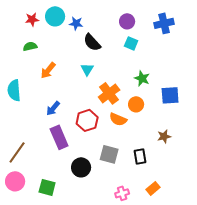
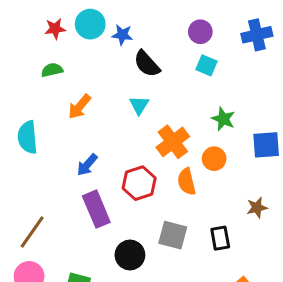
orange semicircle: (118, 119) -> (187, 182), turned 54

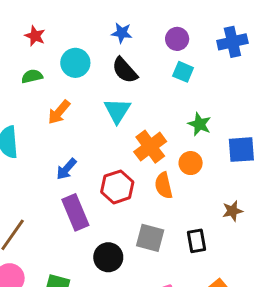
cyan circle: (90, 24) -> (75, 63), moved
red star: (55, 29) -> (35, 36), turned 30
blue star: (122, 35) -> (122, 33), moved
cyan triangle: (139, 105) -> (117, 111), size x1.4

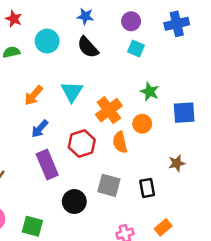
cyan triangle: (117, 111) -> (72, 92), moved
orange arrow: (59, 112) -> (34, 95), moved

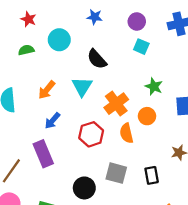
black semicircle: (88, 47) -> (97, 59), moved
purple rectangle: (47, 164) -> (43, 154), moved

